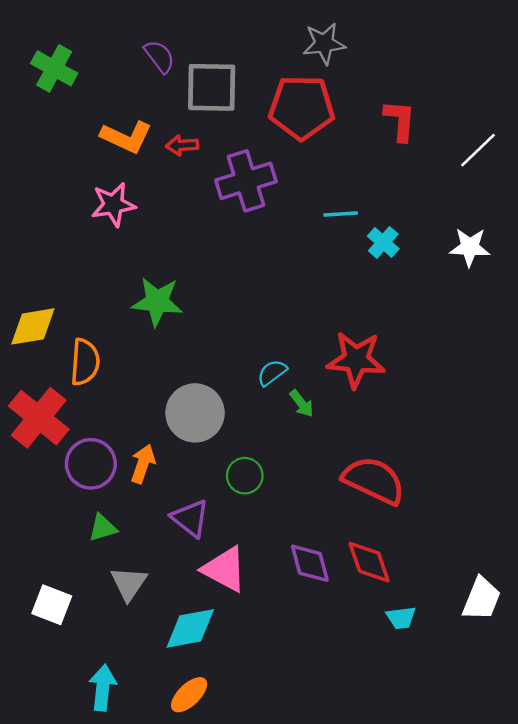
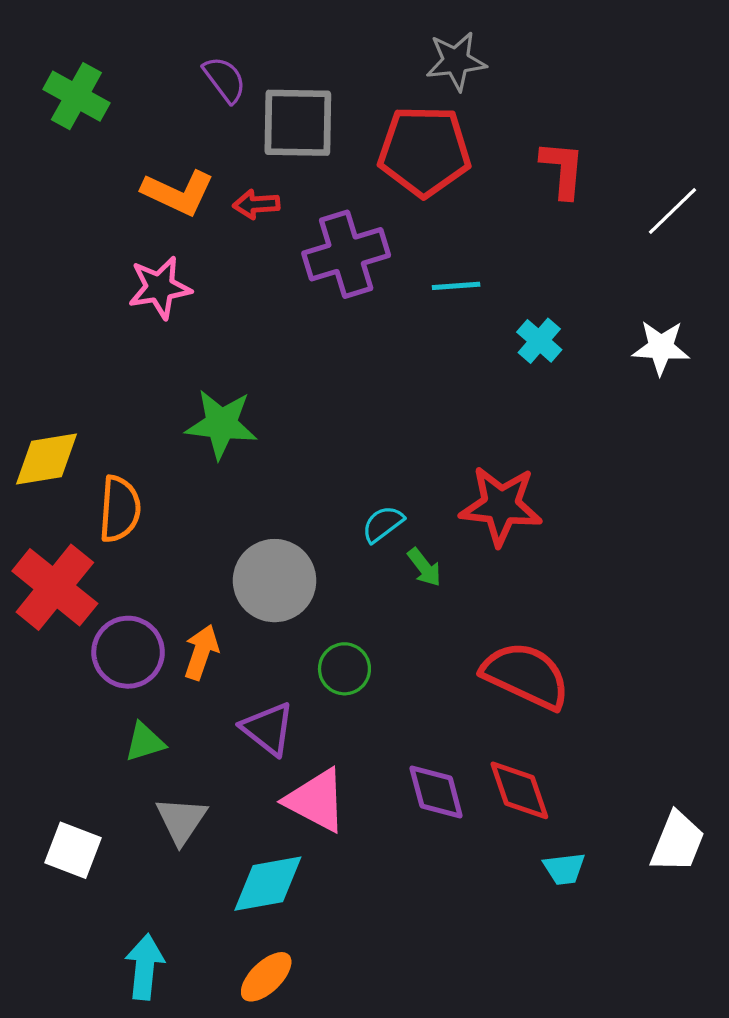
cyan line: (341, 214) -> (456, 286), moved

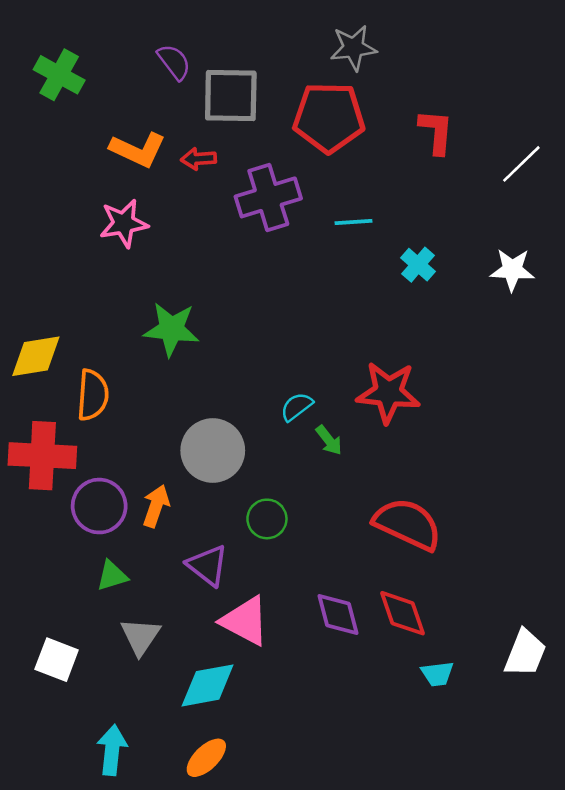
red cross: (55, 587) -> (42, 456), turned -36

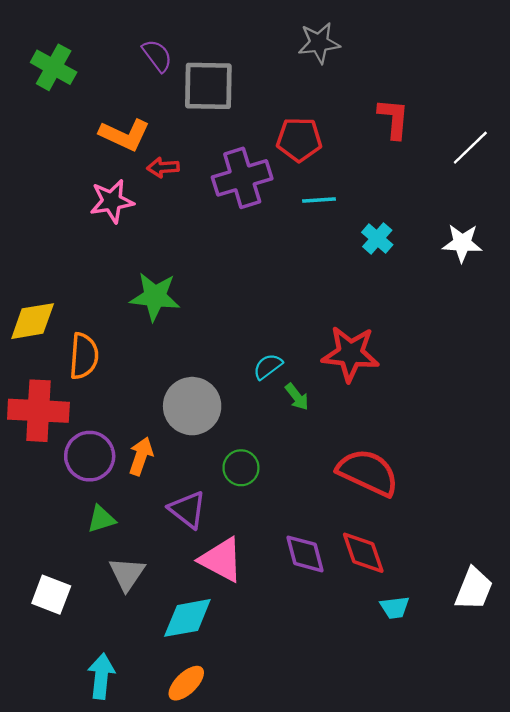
red pentagon: (329, 117) -> (299, 139), moved, size x0.7
red arrow: (199, 159) -> (163, 167), moved

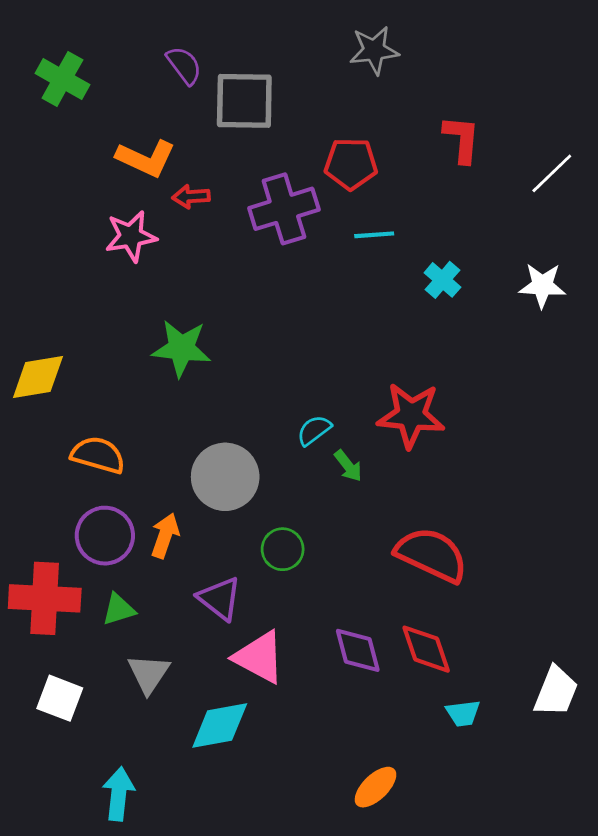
orange semicircle: (84, 356) -> (98, 455), moved, turned -78
red cross: (38, 411) -> (45, 598), moved
orange ellipse: (186, 683) -> (376, 787), moved

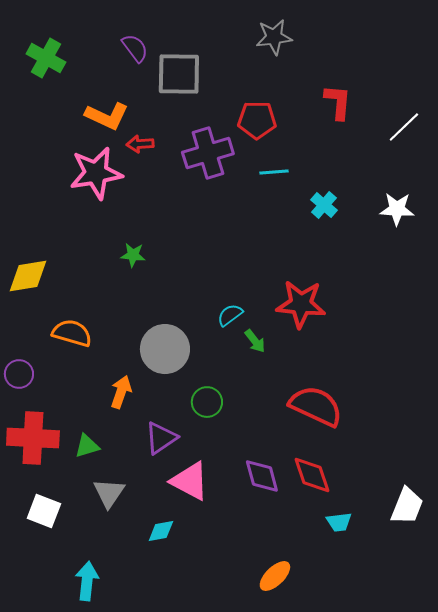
pink star: (131, 236) -> (96, 173), size x1.4
green star: (181, 348) -> (133, 255), size x0.6
purple circle: (105, 536) -> (19, 374), moved, size x0.7
purple triangle: (220, 598) -> (161, 438), turned 48
cyan diamond: (220, 726) -> (161, 531), size x0.6

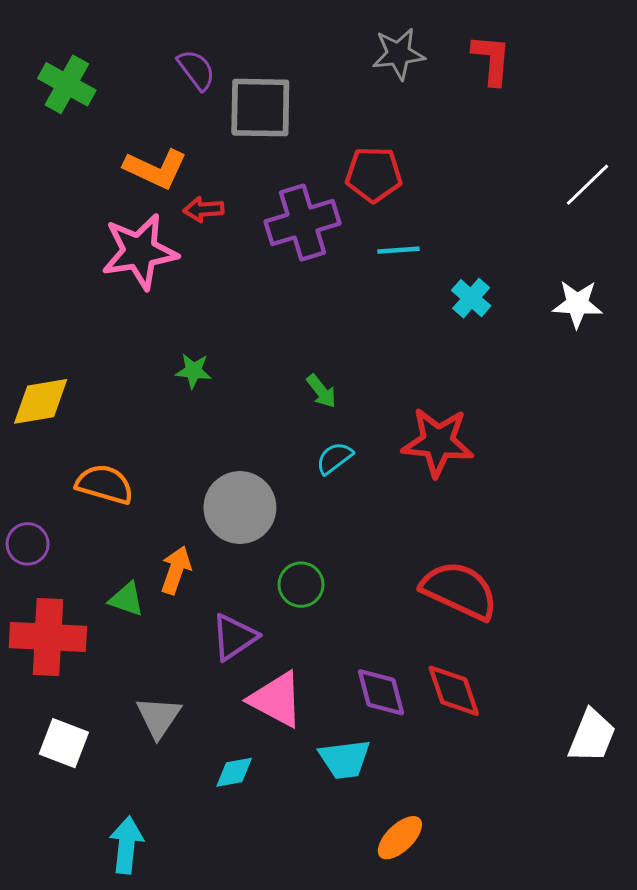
red L-shape: (338, 102) -> (492, 60), moved
green arrow: (255, 341) -> (321, 391), moved
green triangle: (87, 446) -> (126, 599), moved, turned 36
cyan trapezoid: (339, 522) -> (345, 759), moved, size x1.4

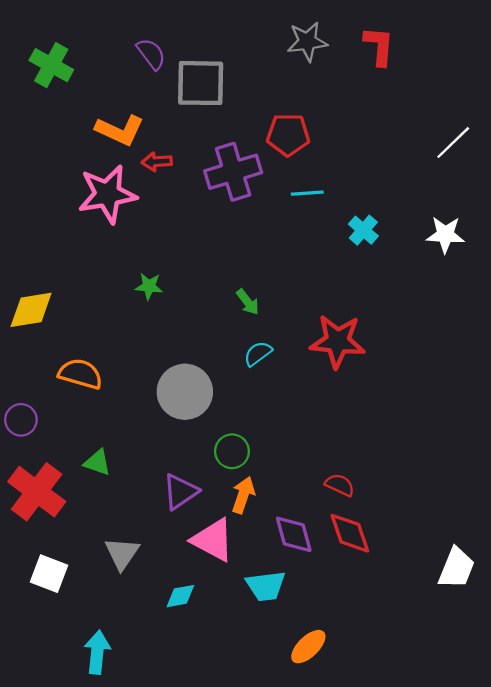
orange arrow: (176, 570) -> (243, 495), moved
red semicircle: (460, 590) -> (340, 485), moved, size x0.5
red cross: (48, 637) -> (37, 492), turned 34

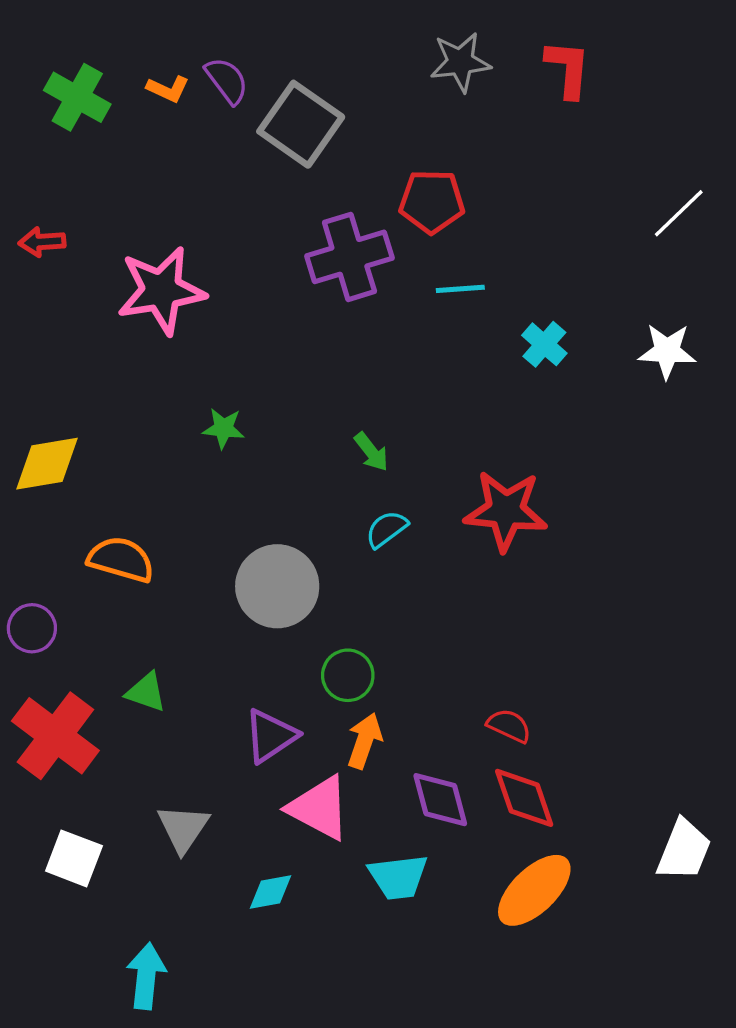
gray square: (201, 83) -> (301, 124), turned 34
orange L-shape: (120, 130) -> (168, 89), moved, size x0.6
red arrow: (157, 162) -> (42, 242), moved
orange ellipse: (308, 647) -> (534, 890), moved, size x1.4

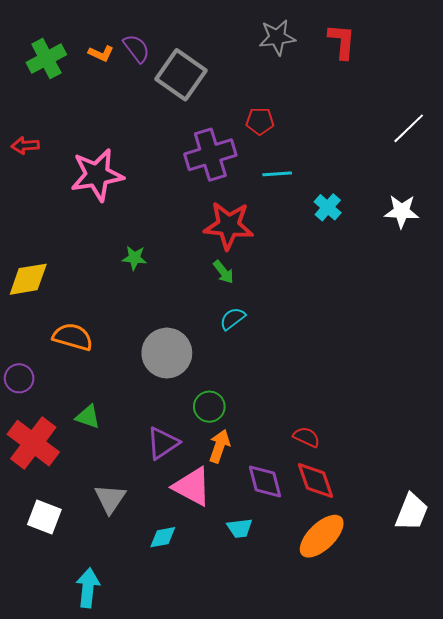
green cross: (77, 97) -> (46, 59), turned 33
red pentagon: (432, 201) -> (260, 121), size x0.7
red star: (506, 511) -> (229, 226), moved
cyan trapezoid: (398, 877) -> (240, 528), size x0.7

